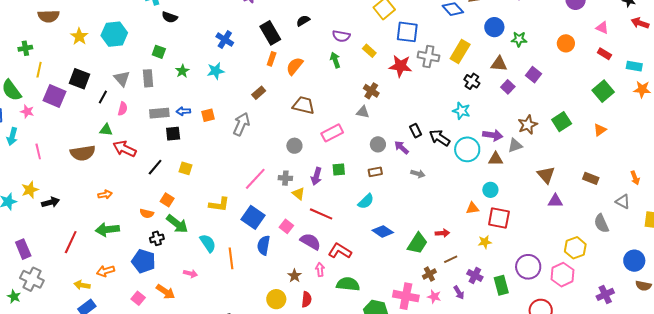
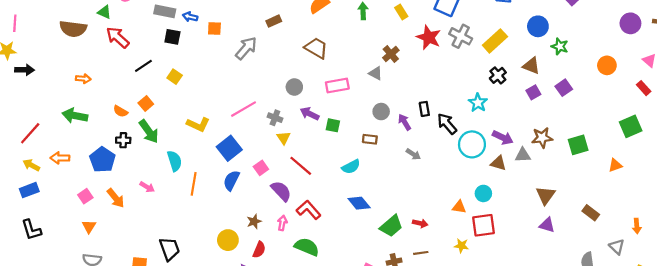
pink line: (38, 151) -> (15, 23), moved
purple arrow: (316, 176) -> (310, 114), moved, turned 84
red square: (499, 218) -> (483, 225), turned -35
red line: (71, 242) -> (30, 133), moved

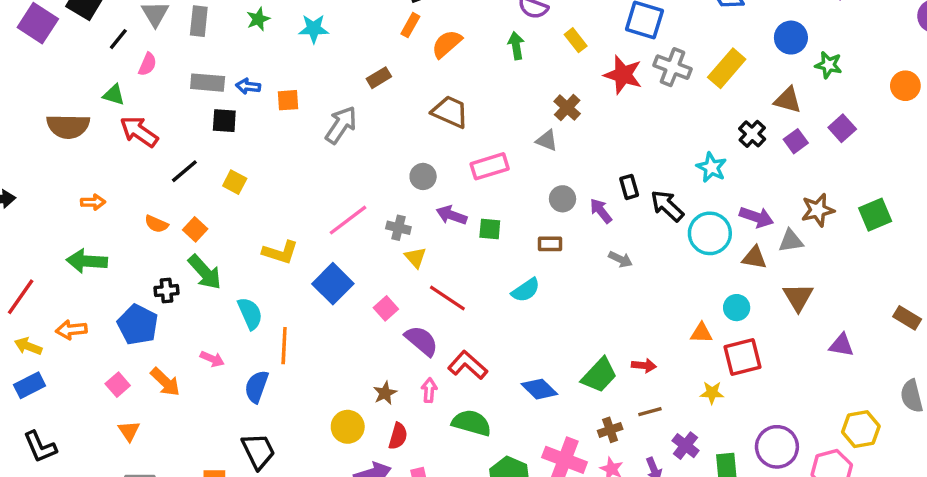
black cross: (498, 75) -> (752, 134), moved
orange semicircle: (120, 111) -> (156, 224), moved
blue semicircle: (231, 180) -> (257, 387), moved
brown triangle: (546, 195) -> (798, 297), moved
blue diamond: (359, 203) -> (539, 389), moved

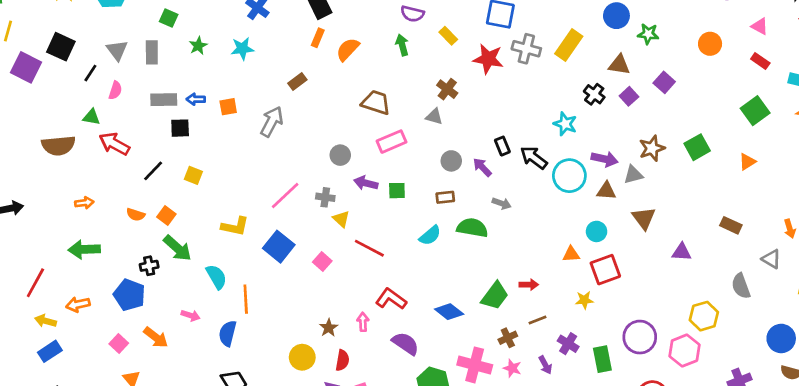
brown trapezoid: (450, 112) -> (376, 102), moved
purple semicircle: (421, 341) -> (405, 343), moved
green semicircle: (472, 423) -> (472, 228), moved

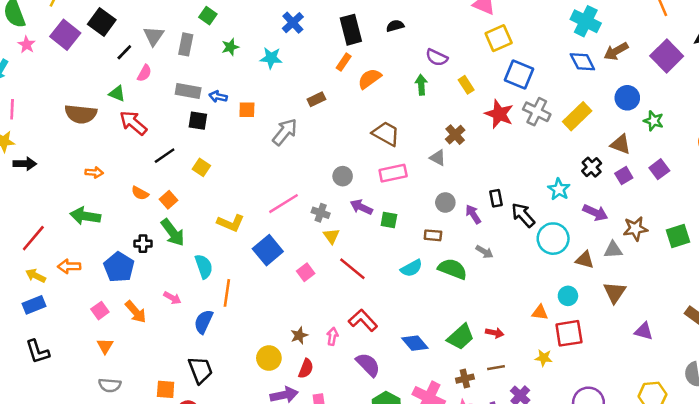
purple arrow: (604, 159) -> (595, 213), moved

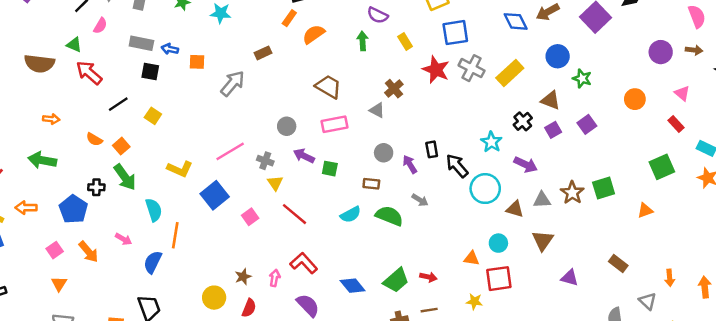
blue square: (519, 74) -> (455, 33), turned -32
brown star: (635, 229) -> (572, 193), moved, turned -30

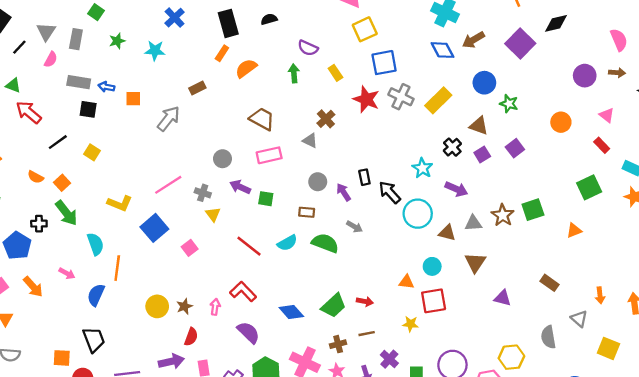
pink semicircle: (100, 26) -> (51, 60), moved
red line: (295, 214) -> (249, 246), moved
yellow circle: (214, 298) -> (157, 306), moved

